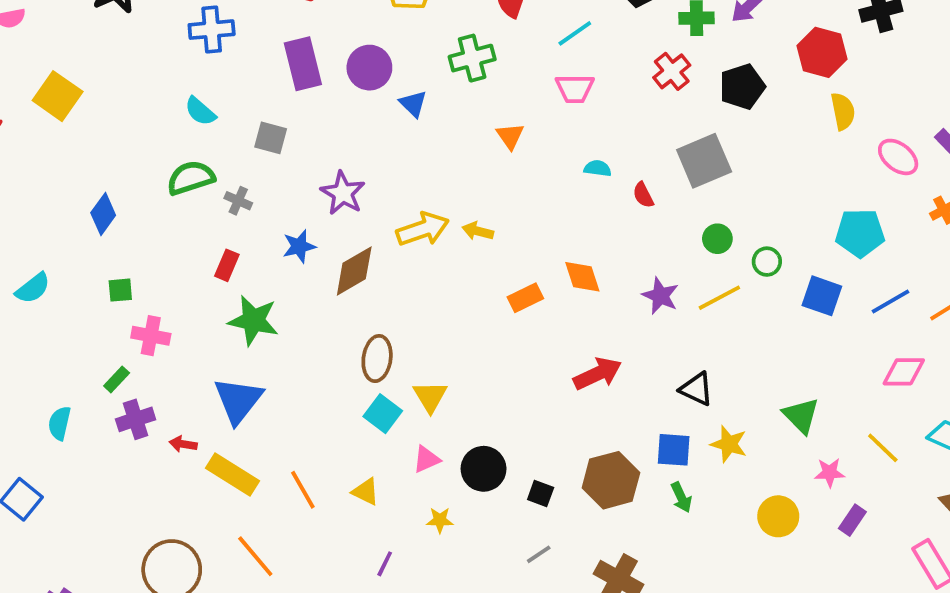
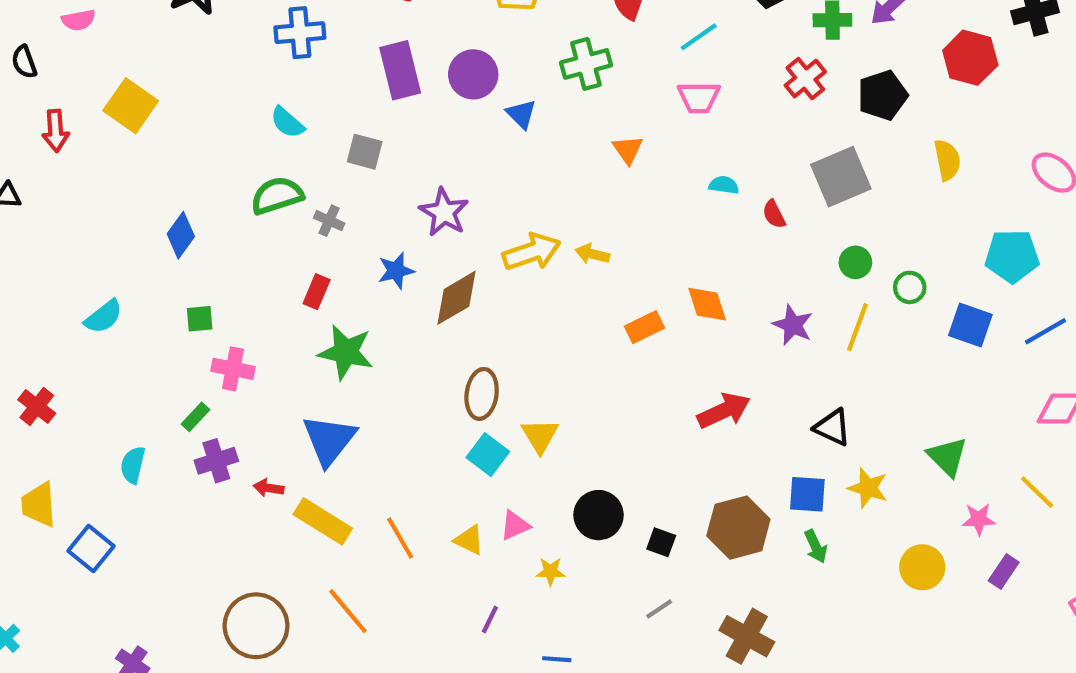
yellow semicircle: (843, 111) -> (947, 160), moved
yellow line: (719, 298) -> (857, 327), turned -42
pink triangle: (426, 459) -> (515, 526), moved

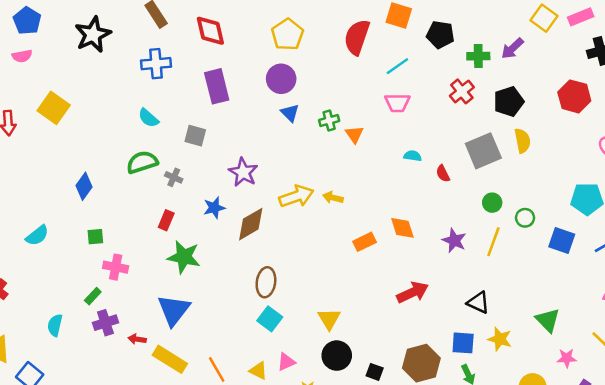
red hexagon: (970, 58) -> (574, 96), moved
green cross: (586, 64) -> (329, 120), moved, size x0.7
purple circle: (473, 74) -> (281, 79), moved
yellow semicircle: (947, 160) -> (522, 141), moved
yellow triangle: (540, 436) -> (329, 319), moved

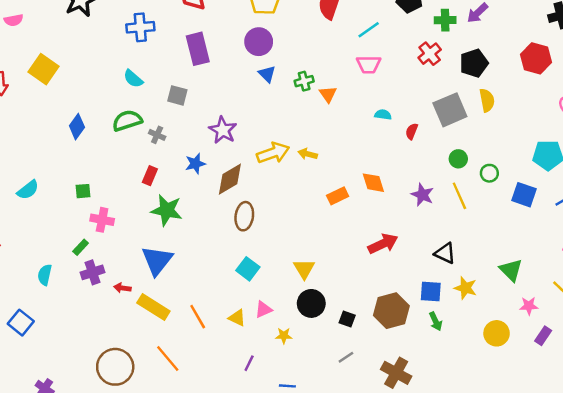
red semicircle: (443, 174) -> (412, 131), turned 49
blue diamond: (84, 186) -> (77, 127), moved
yellow line: (493, 242) -> (459, 196), turned -44
brown ellipse: (266, 282) -> (244, 216), moved

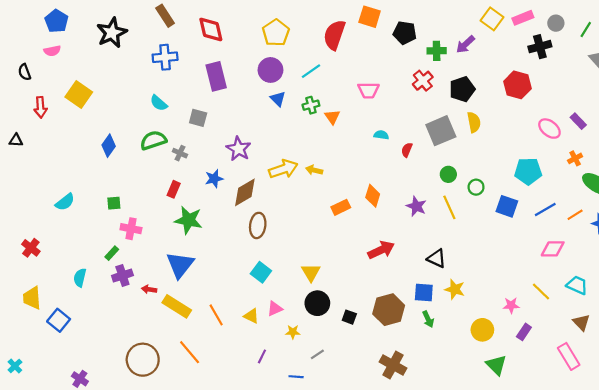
cyan line: (369, 30) -> (311, 71), moved
orange diamond: (373, 183) -> (373, 196), turned 35
green triangle: (511, 270) -> (496, 365), moved
gray line: (346, 357) -> (317, 354), moved

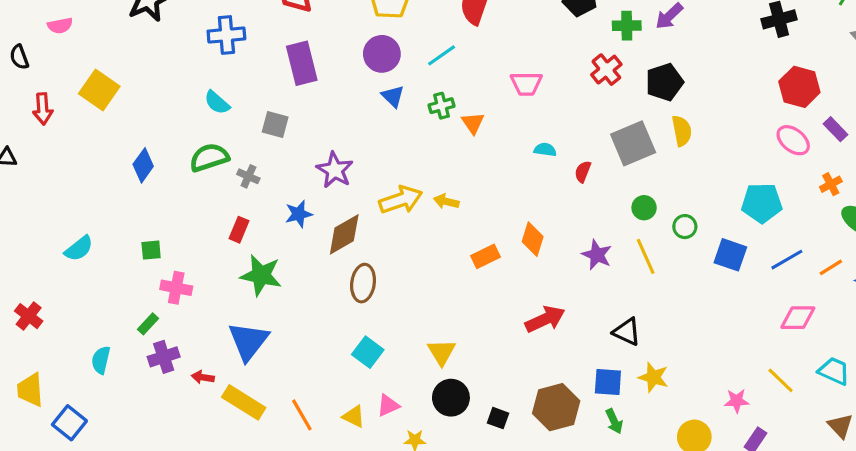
red hexagon: (518, 85) -> (799, 87), moved

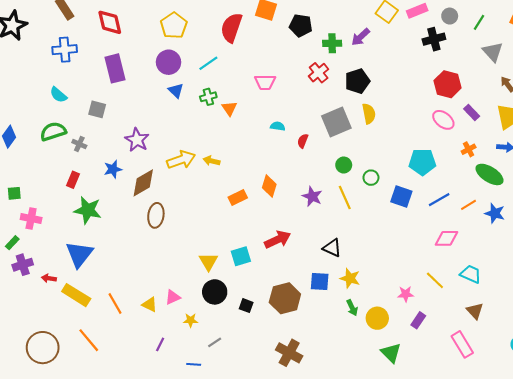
cyan square: (368, 352) -> (241, 256), moved, turned 36
green arrow: (614, 421) -> (352, 308), moved

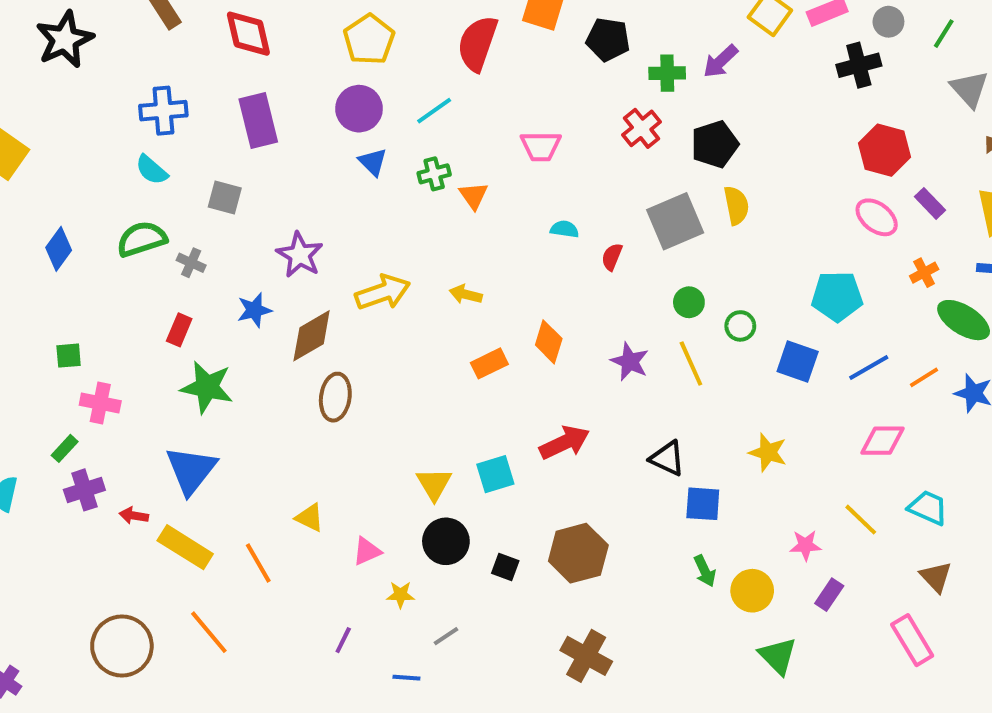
blue cross: (65, 50) -> (163, 111), moved
yellow arrow: (212, 161) -> (466, 294), moved
yellow star: (350, 278) -> (768, 452), moved
blue square: (320, 281) -> (703, 504), moved
yellow triangle: (150, 305) -> (310, 518), moved

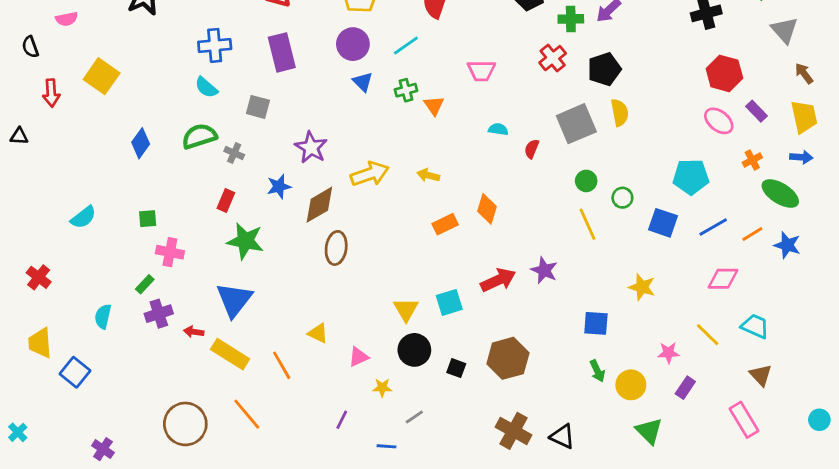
purple star: (630, 362) -> (544, 270), moved
black triangle: (667, 458) -> (562, 437), moved

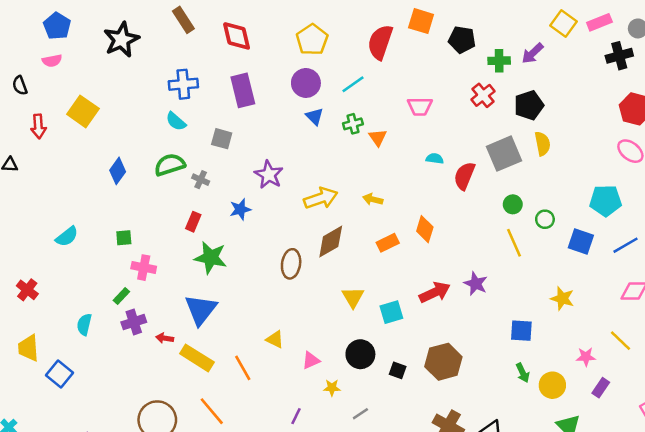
red semicircle: (532, 149) -> (464, 176), size x1.6
brown diamond: (319, 205) -> (331, 242), moved
yellow triangle: (406, 309) -> (353, 297), moved

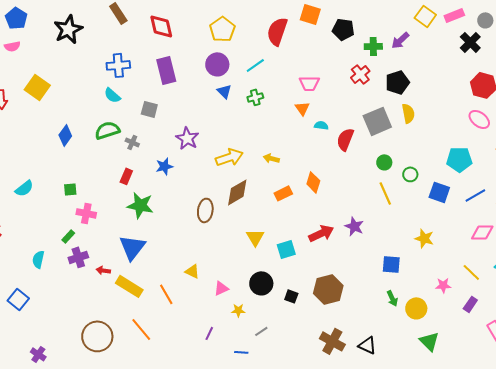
black cross: (619, 56) -> (470, 42), turned -30
orange triangle: (378, 137) -> (302, 108), moved
purple rectangle: (601, 388) -> (470, 304), moved

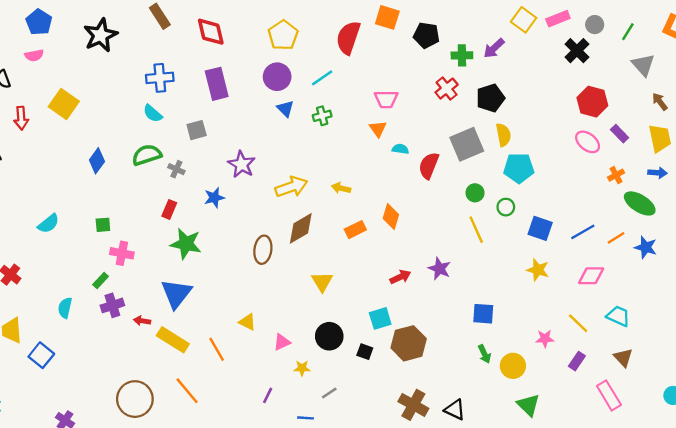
gray square: (149, 109) -> (197, 130), turned -30
cyan pentagon: (459, 159) -> (519, 168), moved
red arrow: (321, 233) -> (400, 277), size x0.7
yellow star: (424, 238) -> (538, 270), moved
cyan square: (286, 249) -> (380, 318), moved

